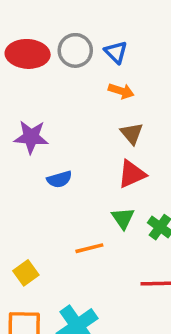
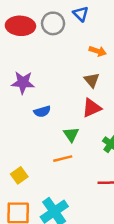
blue triangle: (116, 52) -> (81, 14), moved
orange arrow: (121, 91) -> (98, 51), moved
green triangle: (123, 218) -> (71, 134), moved

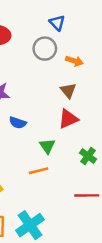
gray circle: (53, 23) -> (45, 49), moved
blue semicircle: (42, 111) -> (18, 123), turned 35

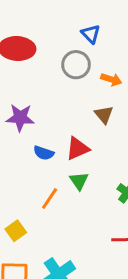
red triangle: (68, 119) -> (77, 148), moved
orange line: (39, 171) -> (50, 198), moved, turned -42

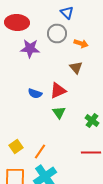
purple star: (20, 118) -> (30, 48), moved
orange line: (50, 198) -> (40, 152), moved

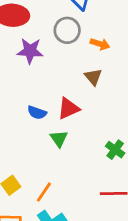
green triangle: (59, 112) -> (59, 139), moved

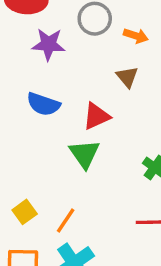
blue semicircle: (37, 113) -> (43, 104), moved, size x1.4
green triangle: (59, 139) -> (84, 154), size x1.4

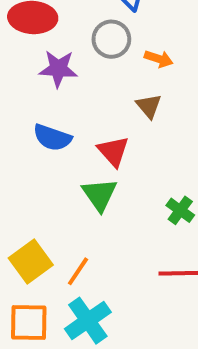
red triangle: (96, 116) -> (113, 151), turned -48
yellow square: (25, 212) -> (31, 261), size x1.5

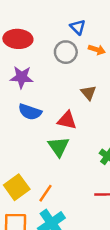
orange arrow: (159, 59) -> (97, 50), moved
purple star: (58, 69) -> (22, 77), moved
red triangle: (113, 151) -> (67, 120), turned -36

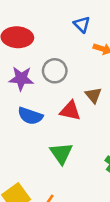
gray circle: (66, 52) -> (55, 71), moved
red triangle: (67, 120) -> (70, 111), moved

